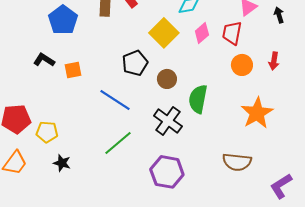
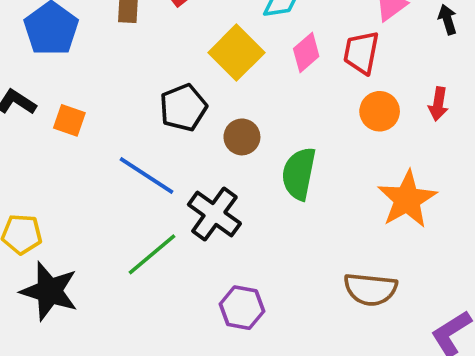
orange square: (73, 70) -> (69, 120), turned 30
black cross: (168, 121) -> (214, 214), moved
black star: (62, 163) -> (49, 291), size x1.8
purple hexagon: (167, 172) -> (242, 308), size x0.7

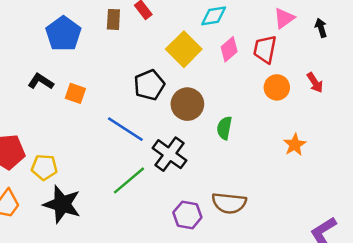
red arrow: (438, 104) -> (315, 83), turned -42
brown circle: (242, 137) -> (187, 104), size x1.4
green semicircle: (299, 174) -> (224, 128), size x0.7
orange star: (407, 199) -> (295, 145), size x0.6
brown semicircle: (370, 289) -> (229, 203), moved

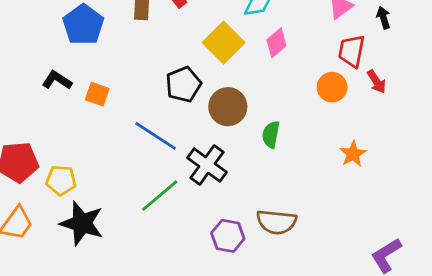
red trapezoid: (265, 49) -> (351, 51), moved

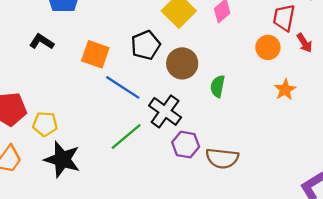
orange square: (97, 94) -> (95, 54), moved, size x1.4
orange star: (353, 154) -> (285, 90), moved
purple hexagon: (228, 236) -> (186, 145), moved

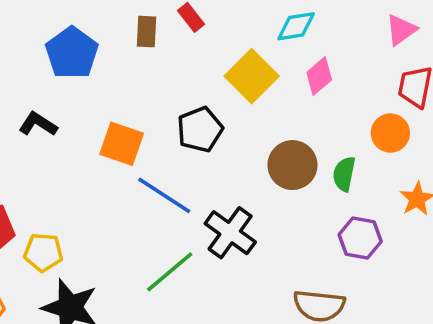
brown circle: (182, 63) -> (292, 165), moved
green semicircle: (218, 86) -> (344, 174), moved
purple hexagon: (186, 145) -> (360, 238), moved

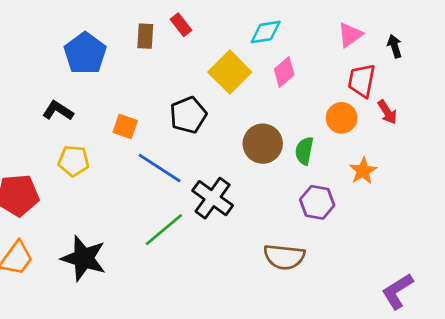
orange square: (122, 144) -> (125, 126), size x0.7
yellow pentagon: (43, 252) -> (74, 161), moved

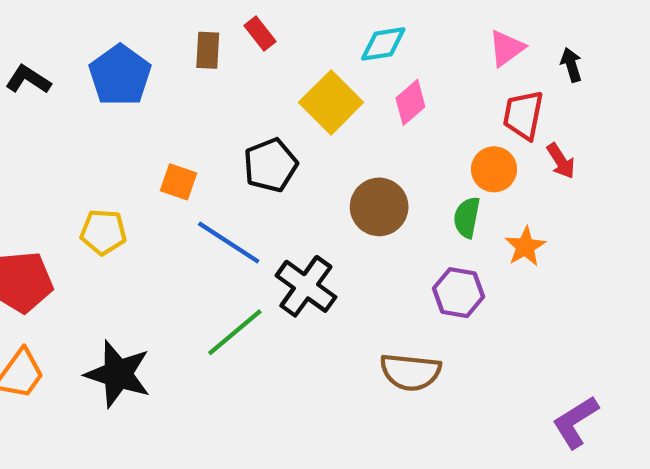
black L-shape: (58, 111) -> (28, 79), moved
green semicircle: (304, 151) -> (467, 217), moved

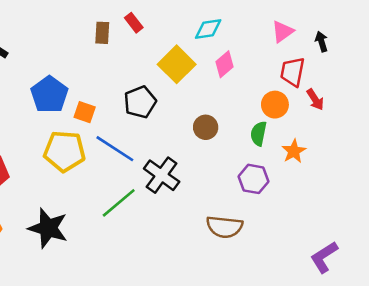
blue pentagon: (120, 75) -> (49, 95), moved
brown circle: (379, 207) -> (206, 127), size x0.7
yellow pentagon: (103, 232) -> (64, 151), moved, size x1.5

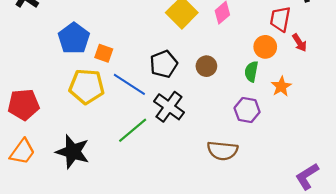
black pentagon: (140, 102) -> (164, 64), moved

